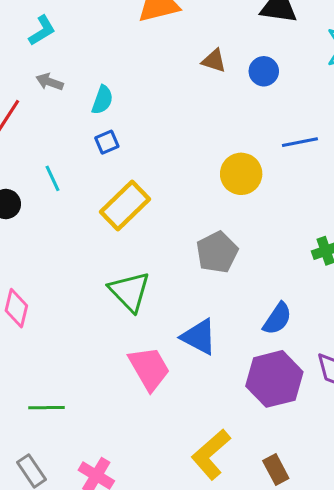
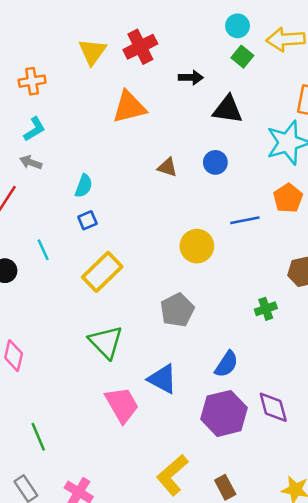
brown triangle: (214, 61) -> (167, 167), moved
gray arrow: (50, 82) -> (31, 162), moved
green line: (47, 408) -> (38, 437), turned 68

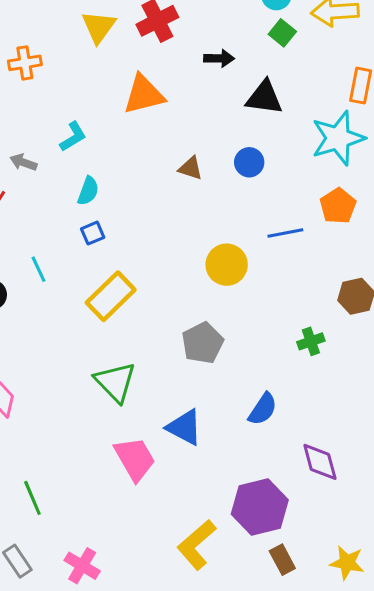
cyan L-shape: (34, 129) -> (73, 137), moved
purple hexagon: (224, 413) -> (260, 507), moved
brown rectangle: (225, 487) -> (282, 560), moved

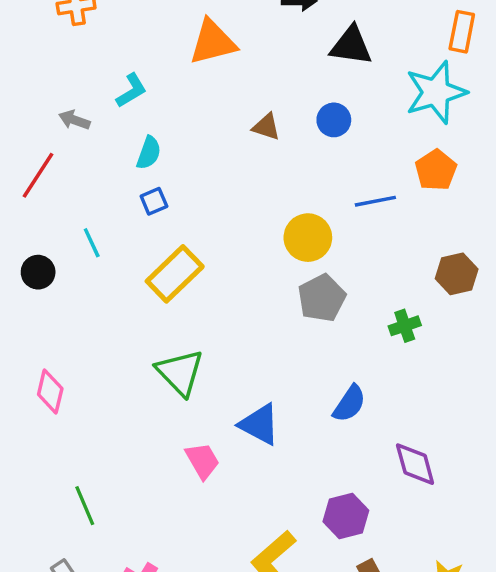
gray pentagon: (203, 343) -> (322, 298), moved
pink trapezoid: (135, 459) -> (202, 461), size x0.7
purple hexagon: (260, 507) -> (346, 516), size x0.7

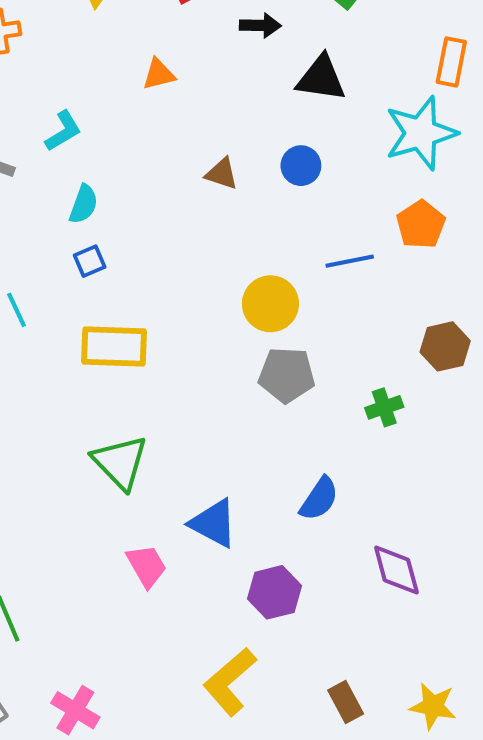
orange triangle: (213, 42) -> (159, 74), size x0.6
yellow rectangle: (175, 274) -> (114, 346), turned 46
gray pentagon: (322, 298) -> (287, 375), turned 30
purple hexagon: (346, 516) -> (274, 592), moved

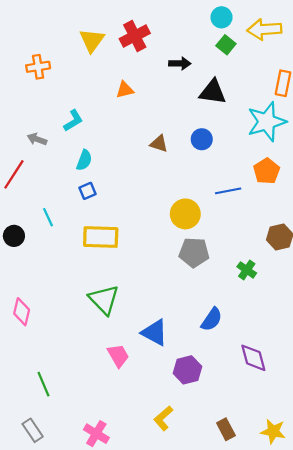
green cross: (384, 407) -> (247, 270), turned -36
yellow L-shape: (230, 682) -> (163, 418), size x0.7
pink cross: (75, 710) -> (96, 434), moved

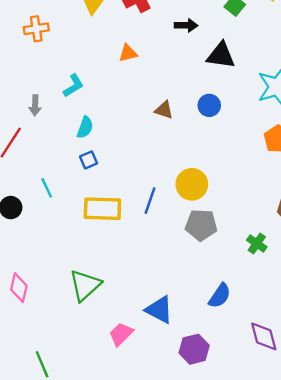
gray arrow: (37, 139) -> (35, 105), turned -108
blue line: (228, 191) -> (150, 201), moved, turned -60
green triangle: (104, 300) -> (85, 285), moved, turned 32
pink trapezoid: (118, 356) -> (121, 334), turned -105

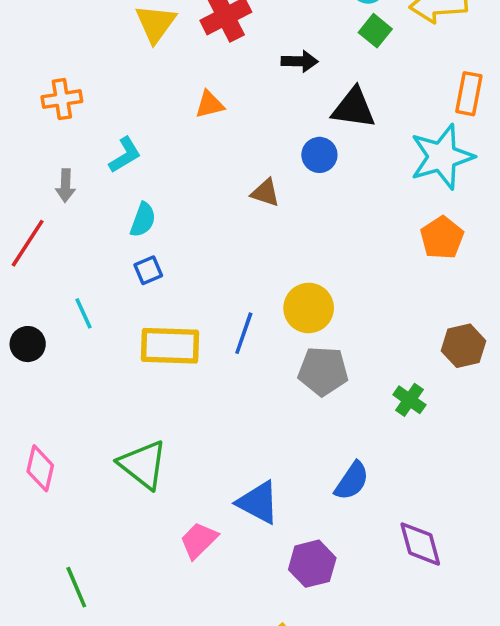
orange cross: (36, 29) -> (62, 99), moved
blue circle: (209, 105) -> (319, 155), moved
green triangle: (85, 285) -> (143, 465), turned -40

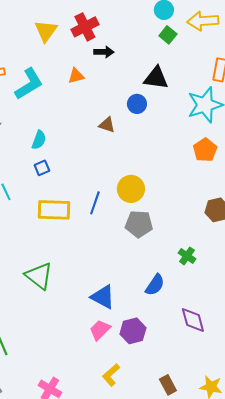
black arrow: (300, 61) -> (104, 52), moved
cyan L-shape: (125, 155) -> (29, 84), moved, size x1.6
green cross: (409, 400) -> (187, 256), moved
pink trapezoid: (199, 540) -> (100, 330), moved

